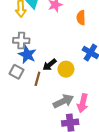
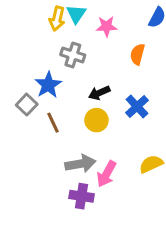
gray cross: (21, 41) -> (73, 55), moved
black arrow: (50, 65) -> (99, 93), moved
brown line: (37, 79) -> (53, 123), turned -56

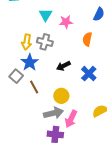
yellow arrow: (57, 19) -> (27, 42), moved
yellow circle: (96, 120) -> (61, 96), moved

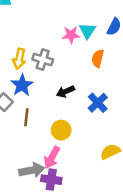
cyan triangle: (46, 15) -> (87, 31), moved
brown line: (34, 87) -> (26, 117), turned 32
gray arrow: (54, 113) -> (32, 170), moved
pink arrow: (71, 119) -> (52, 157), moved

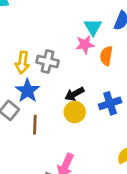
pink star: (71, 35) -> (85, 45), moved
blue cross: (98, 103) -> (110, 103), turned 30
yellow circle: (61, 130) -> (75, 112), moved

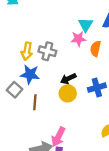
blue star: (27, 91) -> (30, 74), turned -30

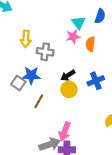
yellow arrow: (27, 51) -> (26, 39), moved
gray square: (15, 90) -> (18, 83), moved
brown line: (35, 102) -> (39, 101), turned 32

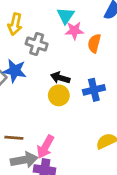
cyan triangle: (78, 23) -> (66, 16), moved
black arrow: (68, 75) -> (60, 78), turned 40
brown line: (39, 101) -> (14, 138), moved, turned 56

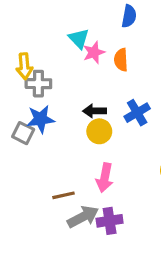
gray cross: (37, 44) -> (38, 84), moved
pink arrow: (45, 147) -> (105, 178), moved

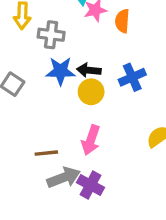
gray cross: (38, 84) -> (51, 35), moved
blue star: (41, 119) -> (60, 71), moved
purple cross: (110, 221) -> (91, 185), turned 30

